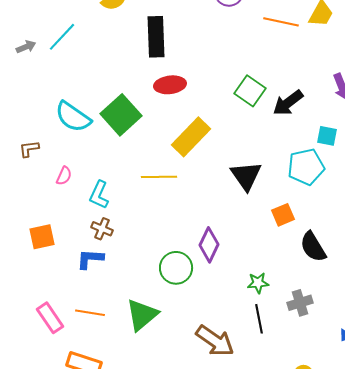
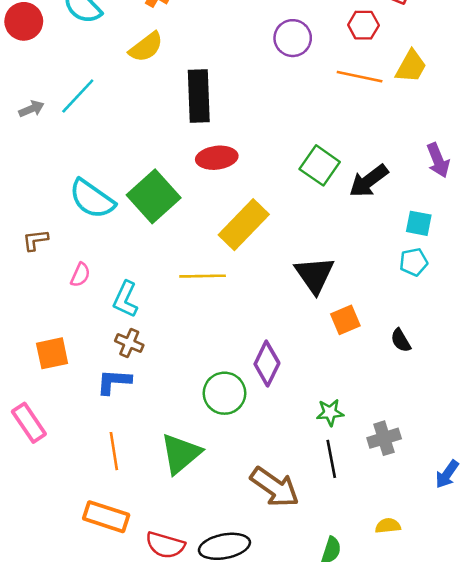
cyan pentagon: (306, 167) -> (414, 262), moved, size x0.6
orange square: (283, 215) -> (345, 320), moved
black semicircle: (313, 247) -> (401, 340), moved, size x0.6
orange line: (90, 313) -> (114, 451), turned 72
pink rectangle: (50, 318) -> (29, 423), moved

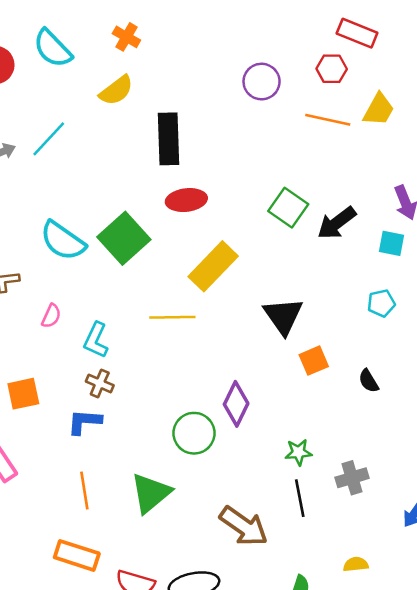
cyan square: (419, 223) -> (391, 243), moved

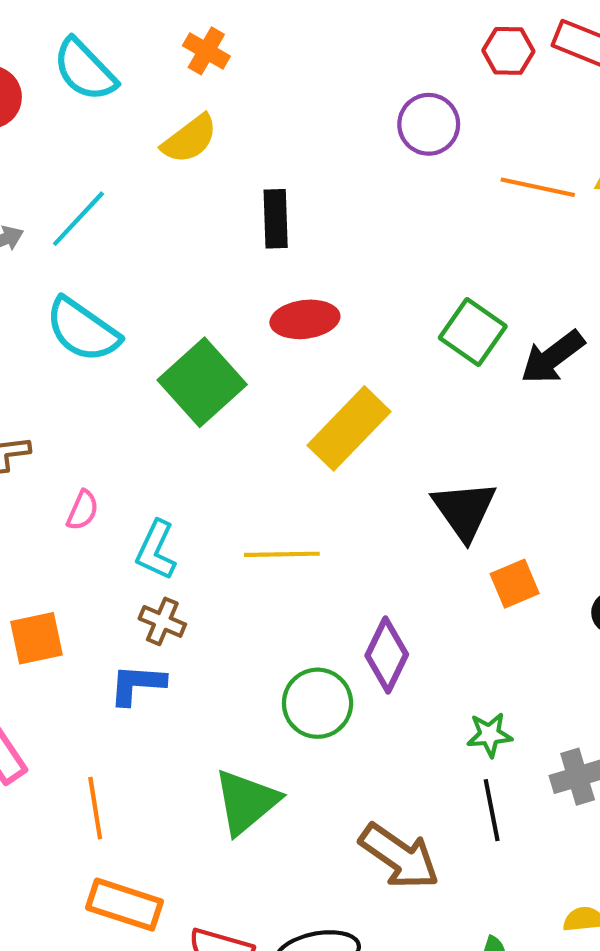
red hexagon: (332, 69) -> (508, 51), moved
black rectangle: (169, 139) -> (276, 219), size x0.7
cyan semicircle: (63, 241) -> (83, 330), moved
yellow line: (172, 317) -> (282, 554), moved
orange line: (84, 490) -> (95, 808), moved

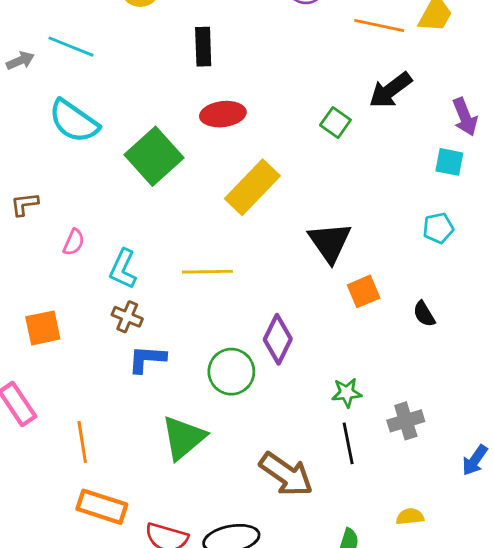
cyan line: (78, 219) -> (71, 47), turned 69
green square: (473, 332) -> (335, 123), size x0.7
black arrow: (552, 357) -> (390, 90), moved
blue L-shape: (137, 684) -> (147, 359), moved

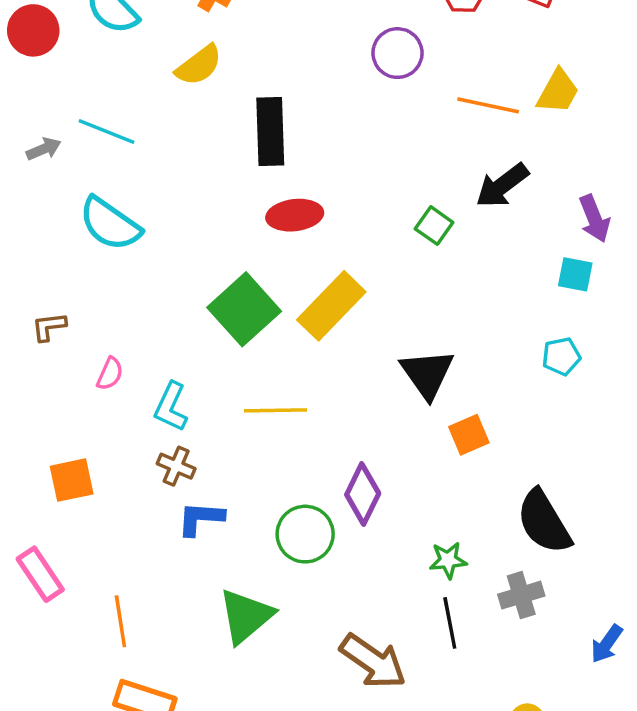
black rectangle: (203, 47) -> (270, 131), size x1.4
green square: (154, 156) -> (244, 309), moved
black semicircle: (424, 314) -> (544, 522), moved, size x2.0

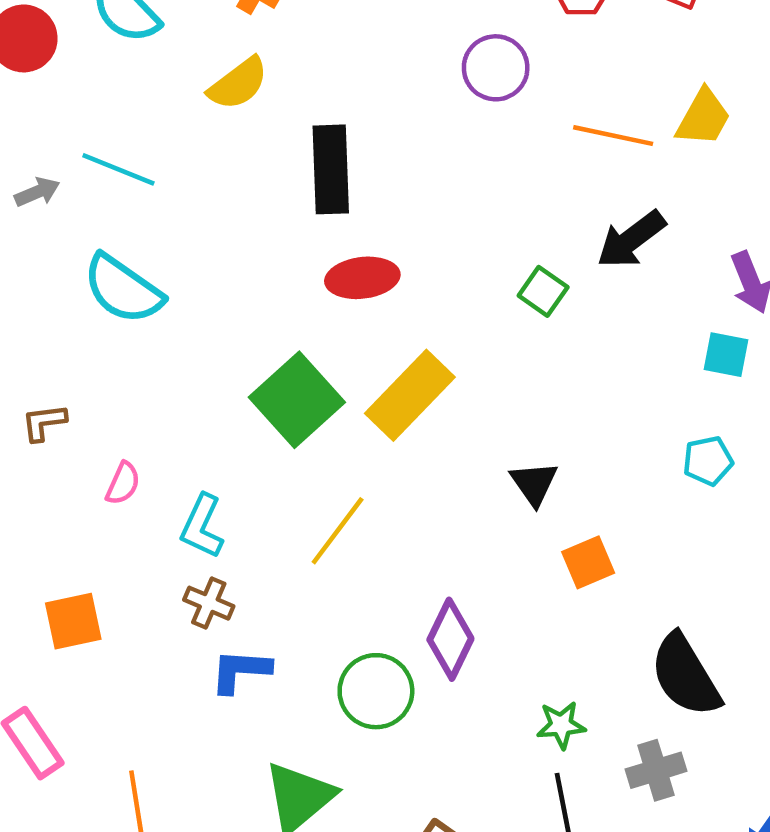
black triangle: (427, 374) -> (534, 483), size x0.7
yellow line: (276, 410) -> (338, 531), turned -52

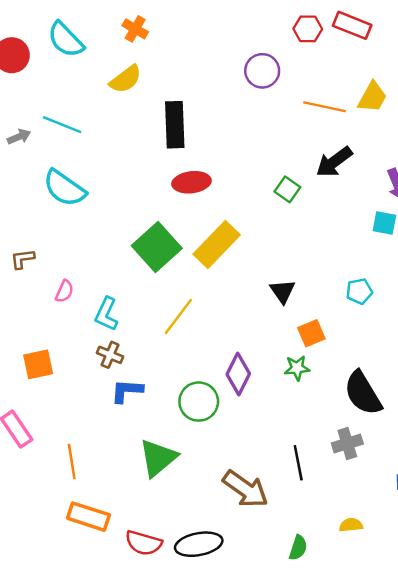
cyan pentagon: (708, 461) -> (359, 291), moved
green star: (561, 725) -> (297, 368), moved

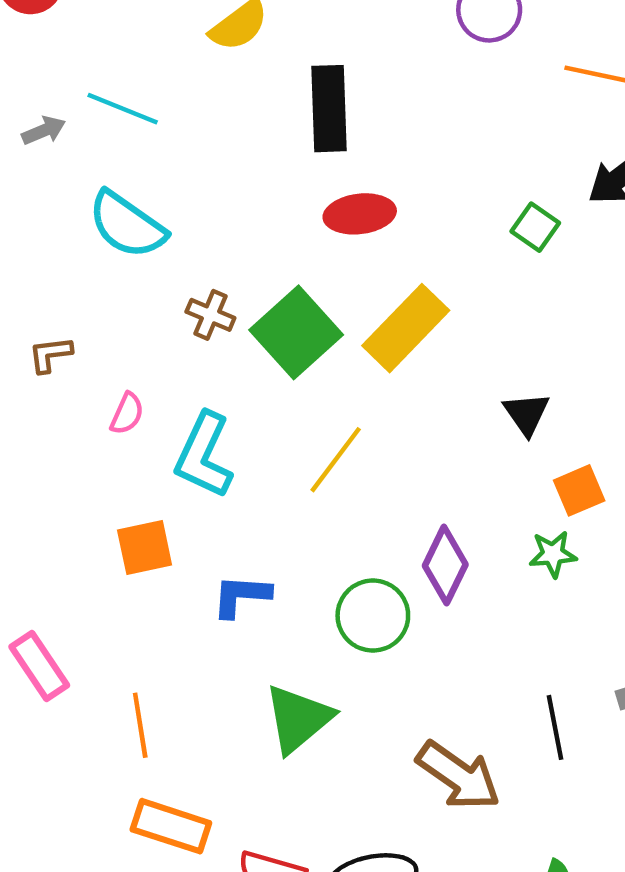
cyan L-shape: (106, 314) -> (204, 455), size x1.4
brown cross: (110, 355) -> (210, 315), moved
orange square: (38, 364) -> (145, 548), moved

